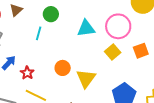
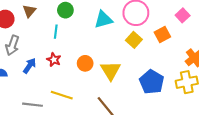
red star: (27, 73) -> (54, 60), moved

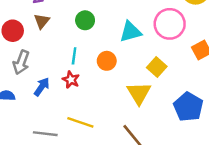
cyan line: (56, 32) -> (74, 56), moved
yellow square: (134, 40) -> (157, 67), moved
orange circle: (85, 63) -> (107, 61), moved

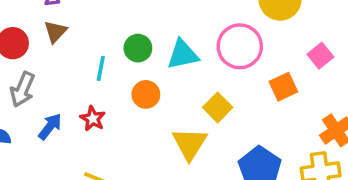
green circle: (85, 20) -> (138, 48), moved
cyan line: (74, 56) -> (101, 68), moved

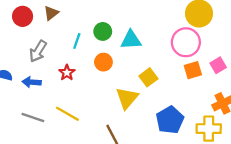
pink circle: (240, 46) -> (186, 42), moved
pink square: (320, 56) -> (218, 65), moved
gray arrow: (22, 89) -> (38, 51), moved
blue arrow: (50, 126) -> (32, 82), moved, turned -132

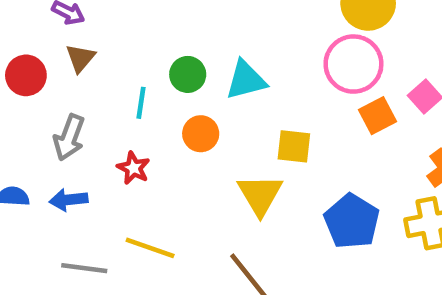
yellow square: (148, 77) -> (294, 146), turned -36

